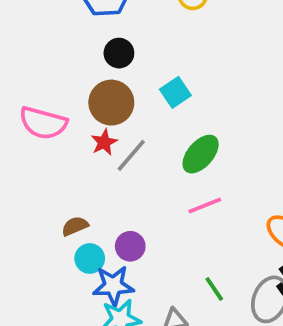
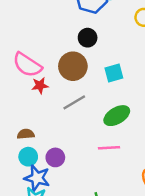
red star: (104, 142) -> (40, 86), moved

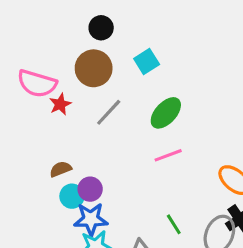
purple circle: (55, 157) -> (90, 189), moved

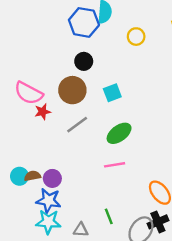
brown semicircle: (61, 169) -> (32, 176), moved
cyan circle: (72, 196) -> (19, 176), moved

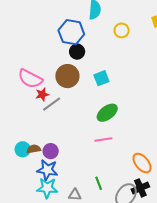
blue hexagon: (84, 22) -> (71, 32), moved
gray line: (77, 125) -> (52, 104), moved

